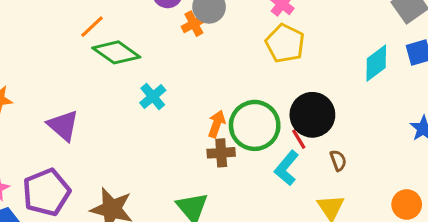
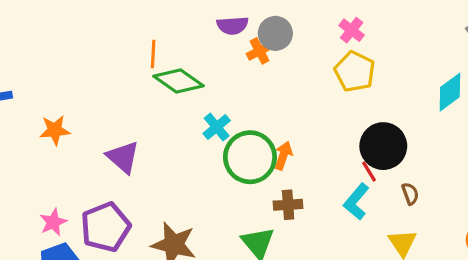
orange line: (92, 27) -> (153, 54), turned -44
green circle: (255, 125) -> (250, 157), moved
brown cross: (221, 153) -> (288, 205), moved

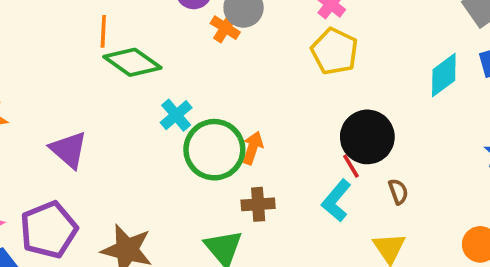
orange cross: (259, 51) -> (225, 28), turned -30

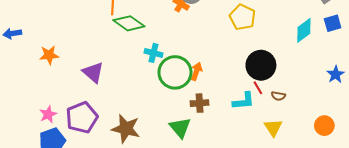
cyan cross: (176, 115) -> (153, 53), turned -36
red line: (351, 166) -> (258, 88), moved
brown semicircle: (398, 192) -> (278, 96), turned 120
cyan L-shape: (336, 201) -> (244, 101), turned -135

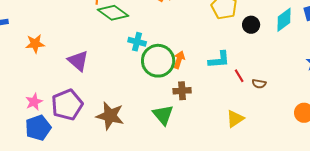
black circle: (261, 65) -> (251, 25), moved, size x0.6
cyan L-shape: (244, 101) -> (219, 60), moved
yellow triangle: (273, 128) -> (235, 119), moved, turned 30

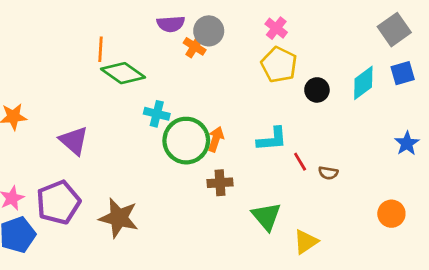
green triangle: (163, 115) -> (266, 216), moved
yellow triangle: (235, 119) -> (306, 242), moved

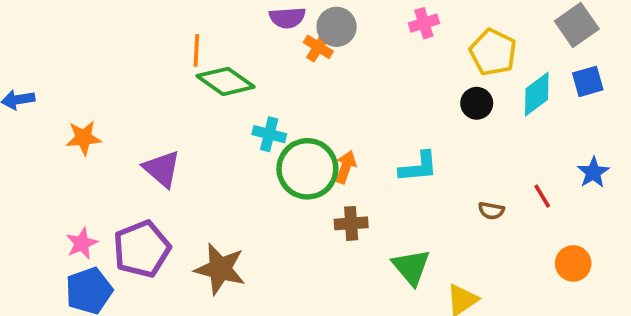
pink cross: (276, 28) -> (424, 23), turned 35
yellow pentagon: (279, 65) -> (493, 52), moved
red line: (300, 162) -> (542, 196), moved

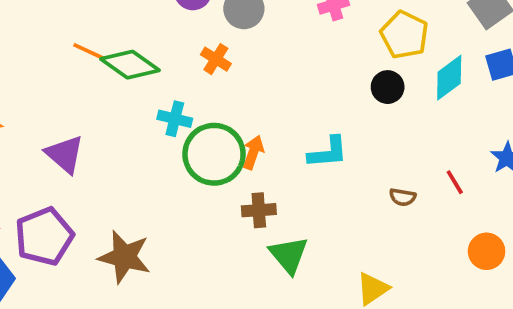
orange cross: (318, 47) -> (216, 59), moved
orange line: (196, 50) -> (89, 52), moved, turned -68
green triangle: (411, 267) -> (289, 255), moved

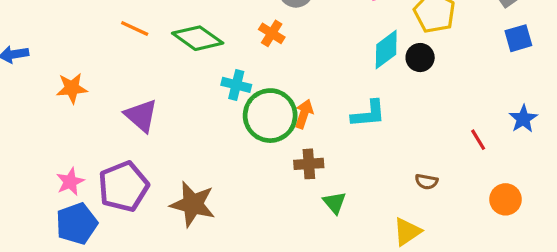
orange line: (89, 52) -> (135, 28), moved
cyan diamond: (449, 78) -> (386, 49), moved
brown semicircle: (403, 197) -> (426, 182), moved
green triangle: (289, 255) -> (335, 203), size x0.7

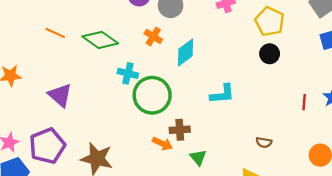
cyan diamond: (386, 49) -> (186, 53), moved
black circle: (420, 58) -> (270, 54), moved
orange arrow: (304, 114) -> (162, 144), moved, turned 96
red line: (478, 140) -> (304, 102), moved, turned 35

